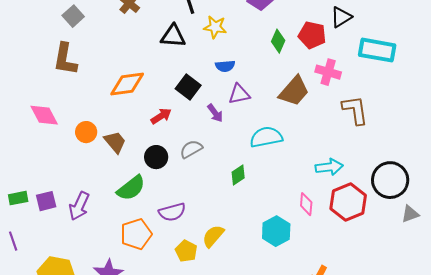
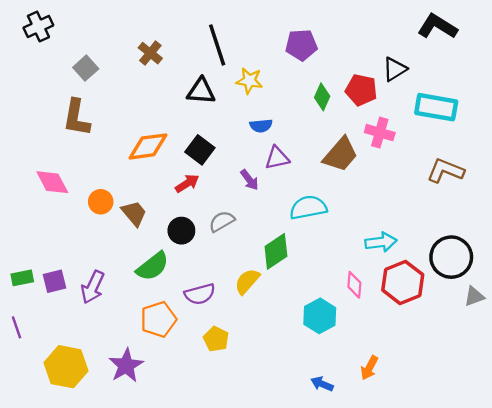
black square: (188, 87) -> (200, 150), moved
brown L-shape: (355, 110) -> (445, 171), moved, turned -60
green diamond: (238, 175) -> (276, 251), size x1.5
yellow semicircle: (213, 236) -> (247, 281), moved

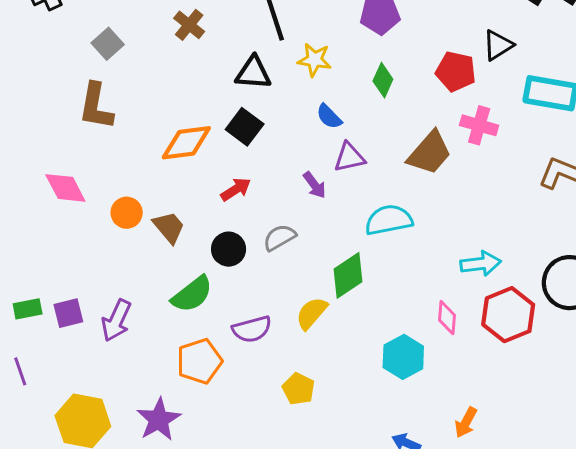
green diamond: (322, 97) -> (383, 80), moved
blue semicircle: (261, 126) -> (329, 117), turned 50
black square: (200, 150) -> (245, 127), moved
yellow pentagon: (216, 339) -> (298, 389), moved

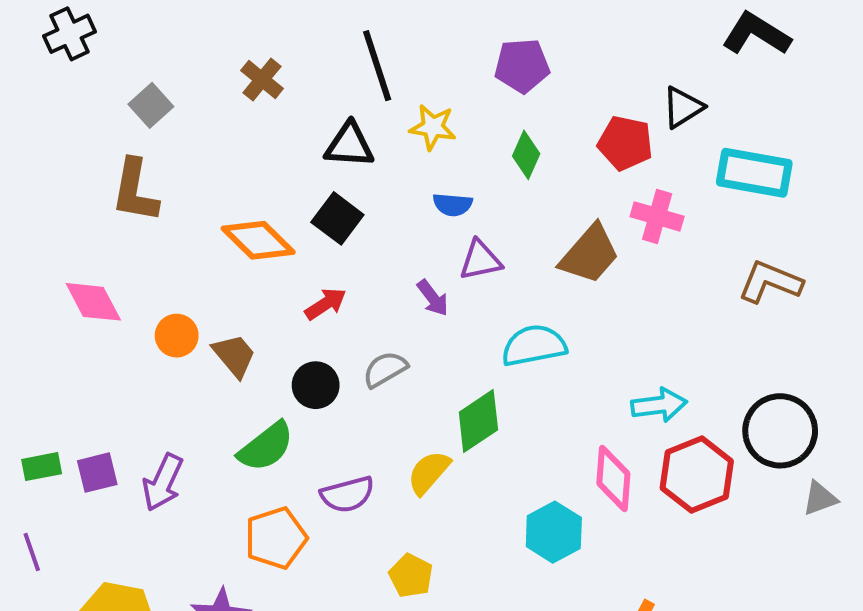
blue semicircle: (329, 117) -> (453, 205), turned -40
orange diamond: (186, 143) -> (258, 240), turned 52
pink diamond: (447, 318) -> (613, 478), size x1.4

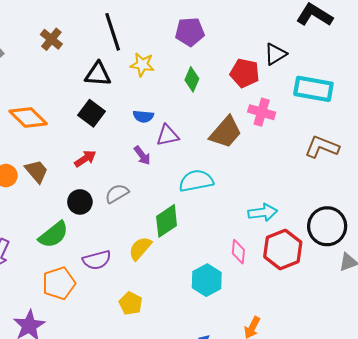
blue semicircle: (453, 205) -> (143, 116), moved
orange diamond: (258, 240) -> (28, 117), moved
brown trapezoid: (234, 355) -> (37, 171), moved
pink diamond: (613, 478) -> (238, 252), size x0.7

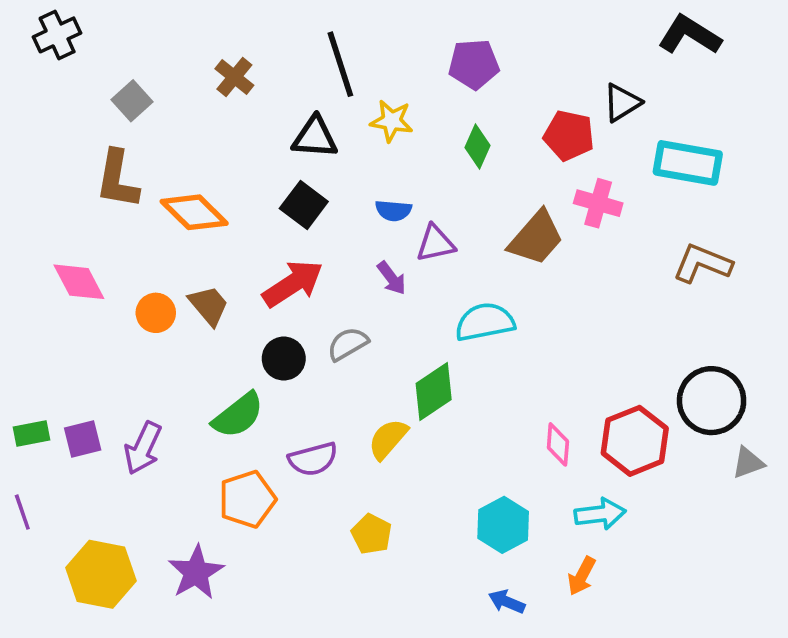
red arrow: (85, 159) -> (293, 284), size x1.6
cyan arrow: (263, 213) -> (600, 514), moved
cyan hexagon: (207, 280) -> (503, 525), moved

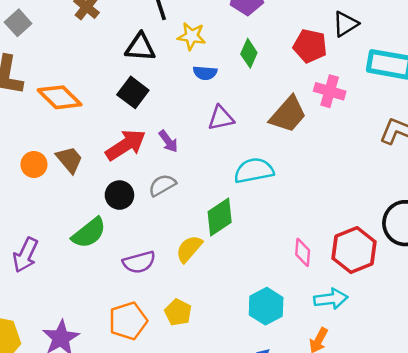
blue semicircle: (393, 210) -> (205, 73), moved
purple arrow: (392, 278) -> (168, 141), moved
orange pentagon: (247, 499) -> (128, 321), moved

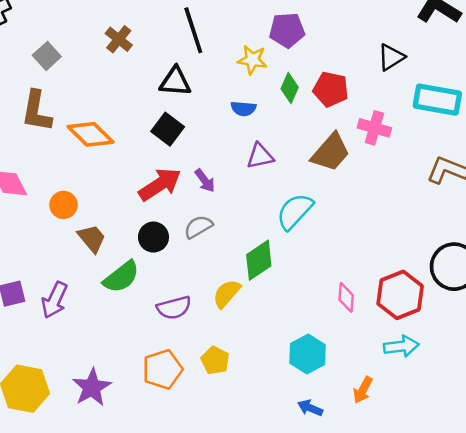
yellow star: (192, 36) -> (252, 60), moved
red pentagon: (310, 46) -> (331, 89), moved
brown trapezoid: (69, 160) -> (92, 238), moved
cyan semicircle: (254, 171) -> (295, 211), turned -36
cyan arrow: (331, 299) -> (401, 346), moved

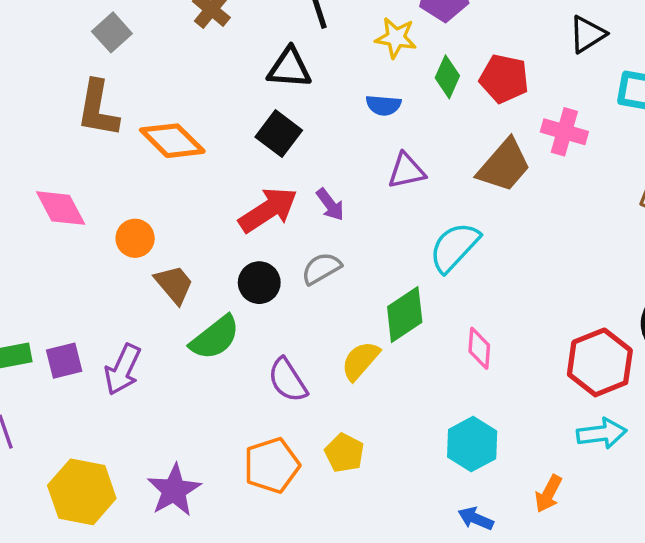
pink diamond: (346, 297) -> (479, 348), moved
purple semicircle: (174, 308) -> (288, 380), turned 72

